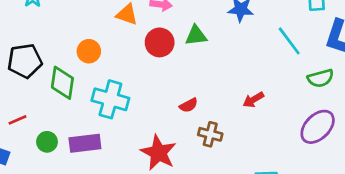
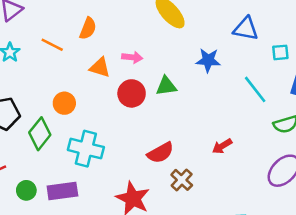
green diamond: (62, 83) -> (40, 134), turned 32
red semicircle: (189, 105) -> (160, 153), size x1.5
brown cross: (210, 134) -> (182, 180), turned 30

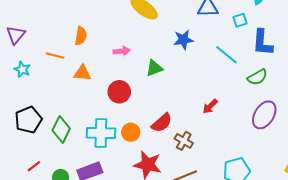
orange triangle: (100, 67) -> (82, 73), moved
red circle: (132, 93) -> (119, 92), moved
orange circle: (64, 103) -> (131, 132), moved

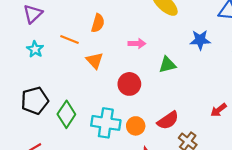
orange triangle: (82, 73) -> (95, 61), turned 36

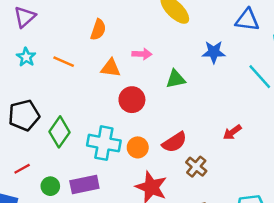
orange line: (70, 39) -> (64, 62), moved
orange triangle: (95, 61) -> (111, 68), moved, turned -42

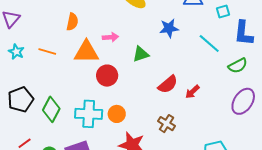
orange triangle: (111, 68) -> (86, 52), size x1.5
red semicircle: (174, 142) -> (168, 84), moved

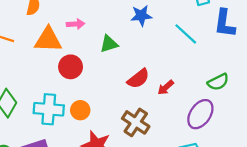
green semicircle: (238, 66) -> (218, 82), moved
purple ellipse: (243, 101) -> (200, 114), moved
brown cross: (166, 124) -> (136, 122), size x1.4

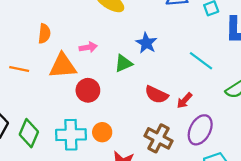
blue star: (141, 16) -> (146, 43), moved, turned -30
cyan line: (186, 34) -> (201, 61), moved
red semicircle: (138, 79) -> (156, 95), turned 70
purple ellipse: (200, 114) -> (200, 130), moved

